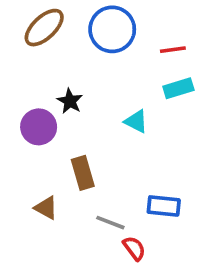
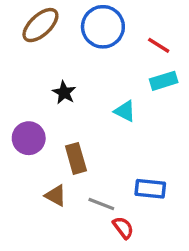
red line: (173, 50) -> (159, 45), turned 40
purple circle: (39, 127) -> (29, 138), moved
brown triangle: (46, 208) -> (56, 196), moved

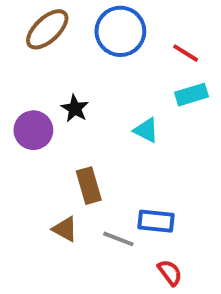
purple circle: (29, 138) -> (33, 130), moved
blue rectangle: (150, 189) -> (156, 221), moved
red semicircle: (123, 228) -> (170, 273), moved

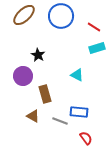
purple circle: (33, 130) -> (23, 76), moved
cyan triangle: (146, 130) -> (77, 75), moved

